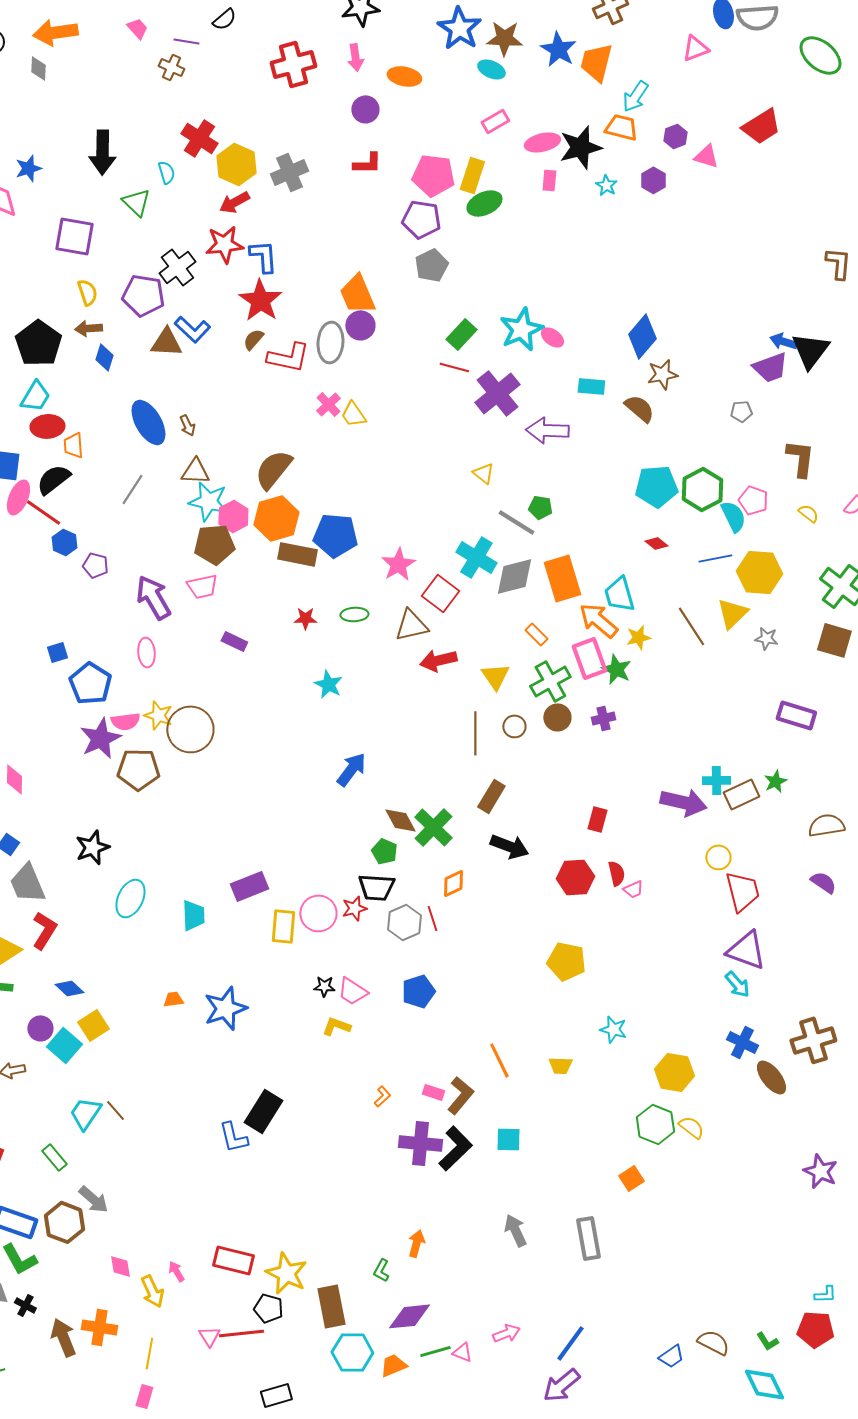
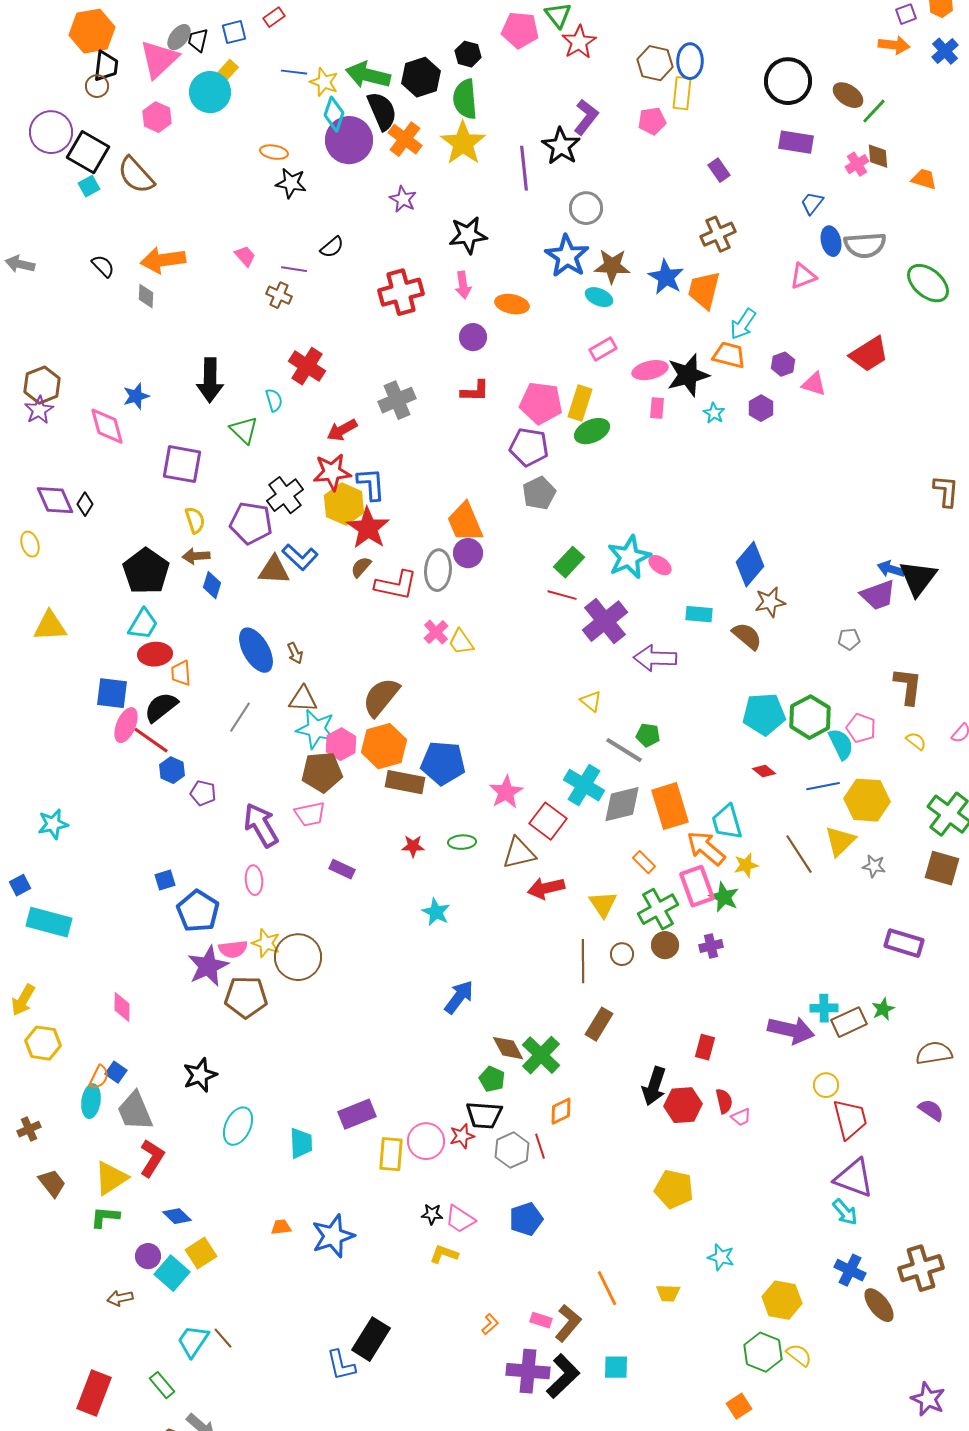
yellow hexagon: (236, 164) -> (344, 504), moved
black arrow: (509, 846) -> (654, 1086), moved, turned 87

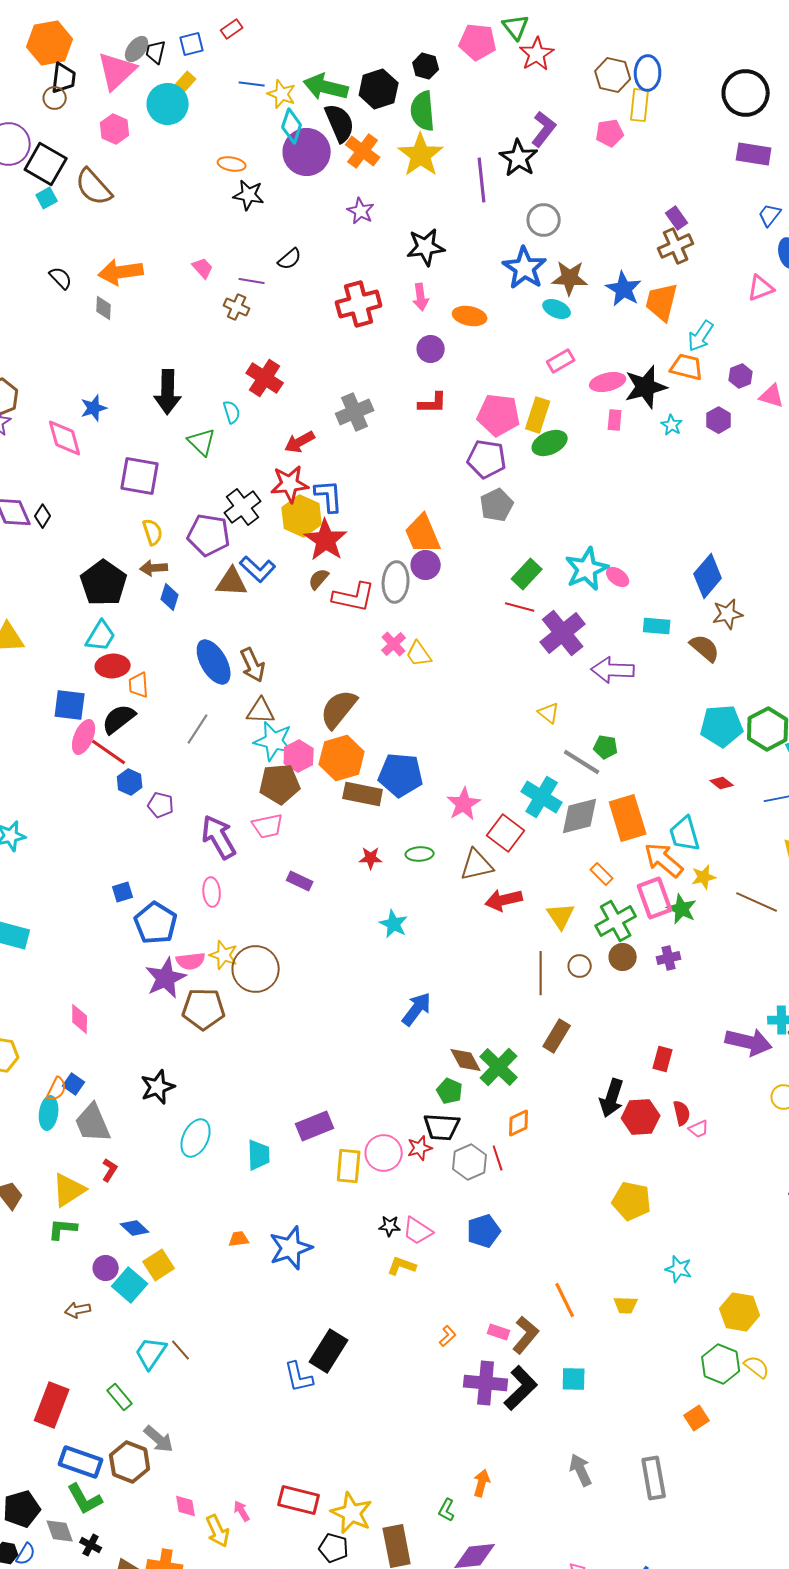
purple rectangle: (719, 170) -> (677, 218), moved
brown arrow: (295, 653) -> (253, 665), size x1.6
brown line: (799, 854) -> (757, 902), moved, turned -33
red L-shape: (152, 1158) -> (110, 1170), size x0.6

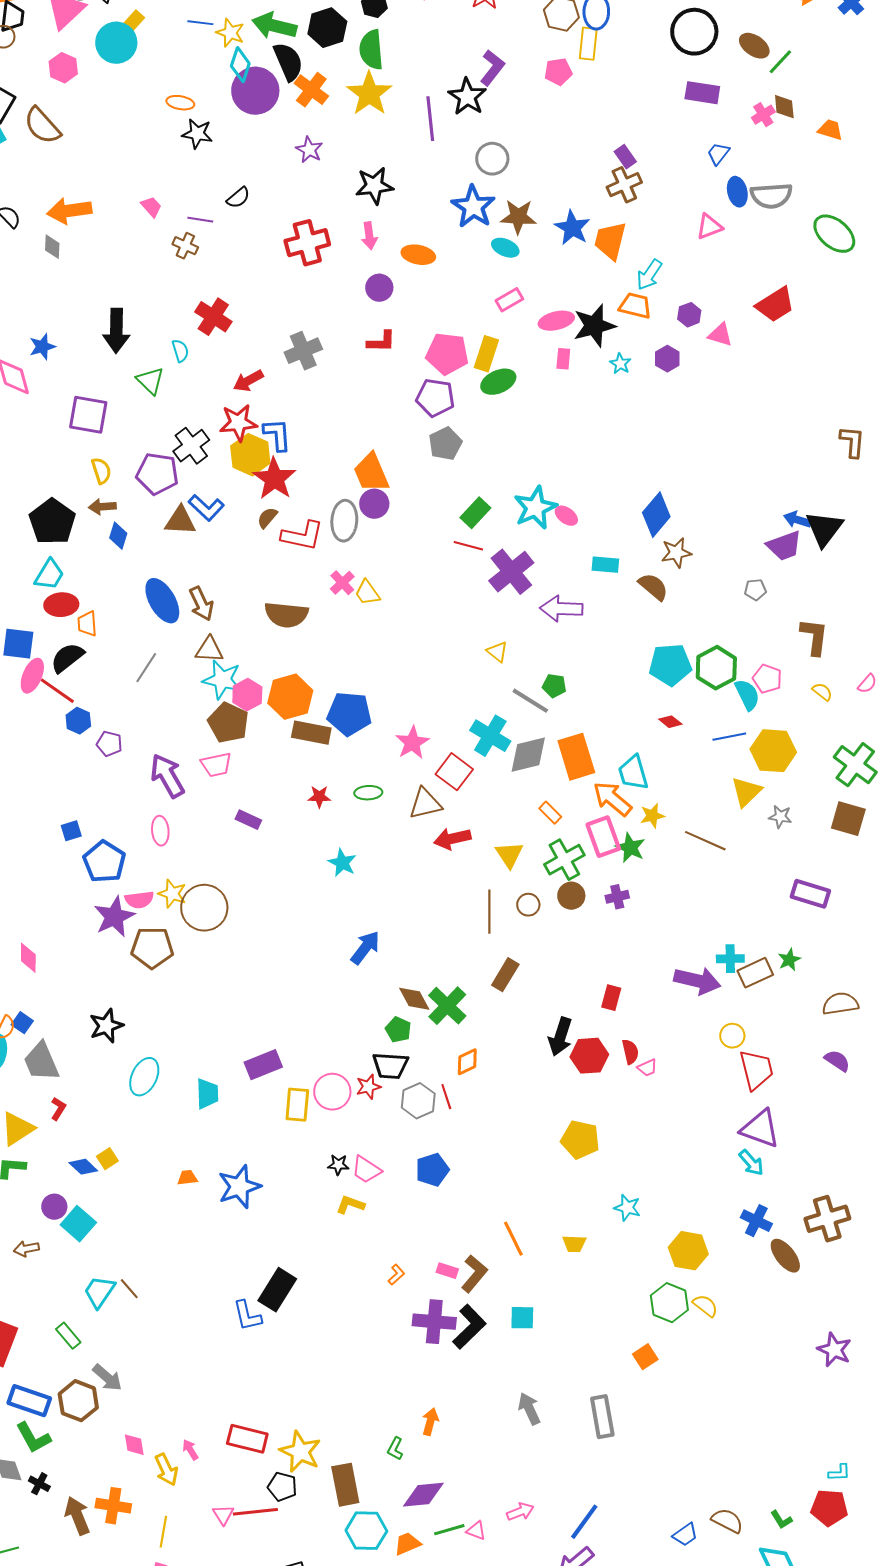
brown semicircle: (339, 709) -> (286, 615), moved, turned -123
brown pentagon: (280, 784) -> (228, 723), turned 30
yellow square: (159, 1265) -> (107, 1159), moved, size x0.7

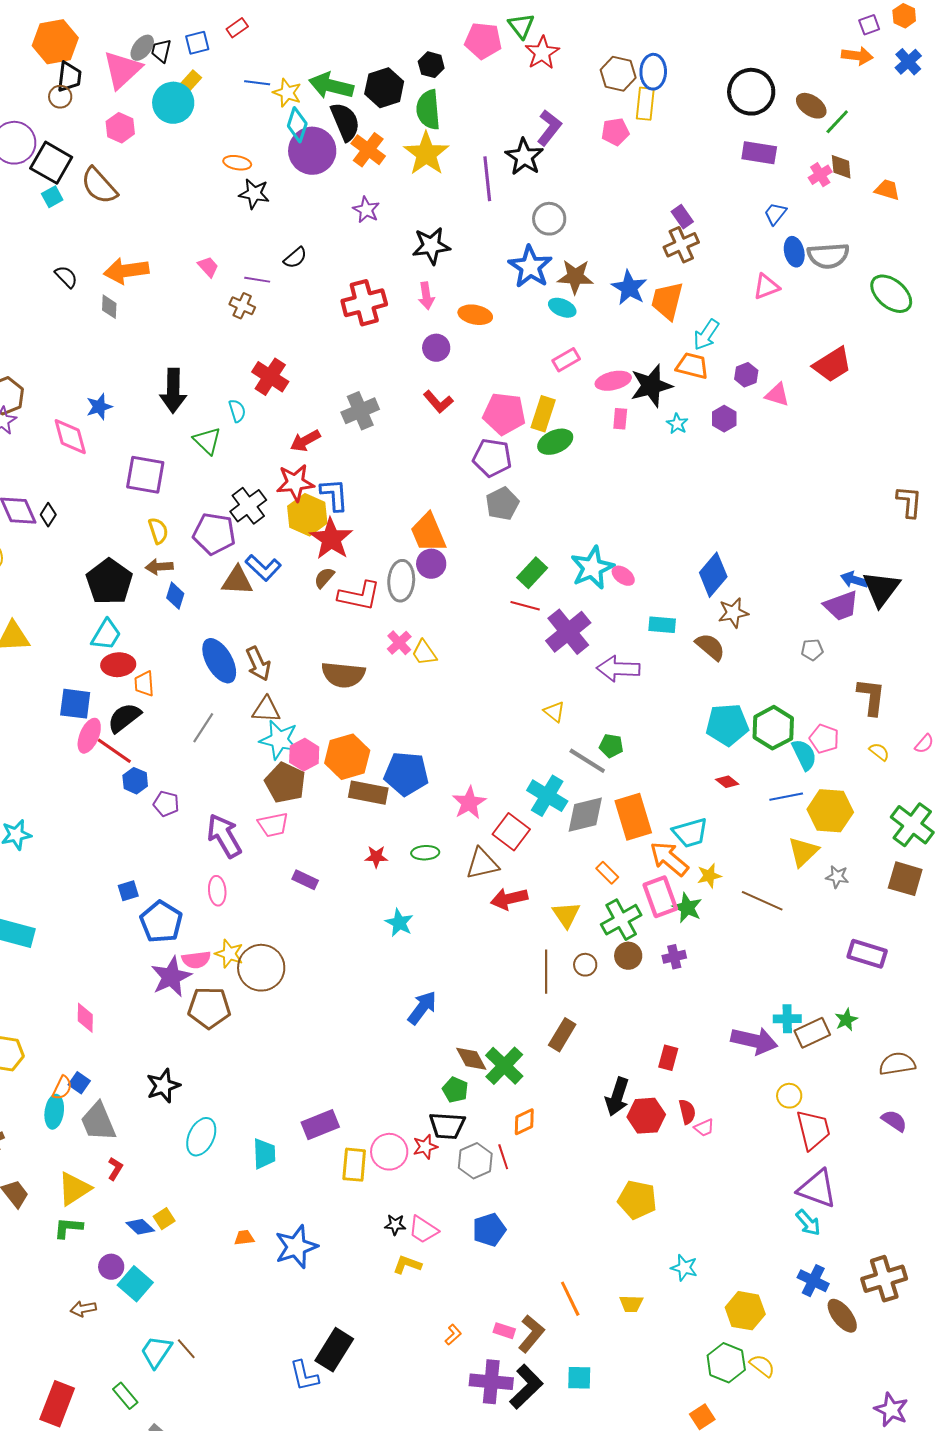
red L-shape: (381, 342) -> (438, 402), turned 48
cyan trapezoid: (633, 773) -> (690, 833), turned -90

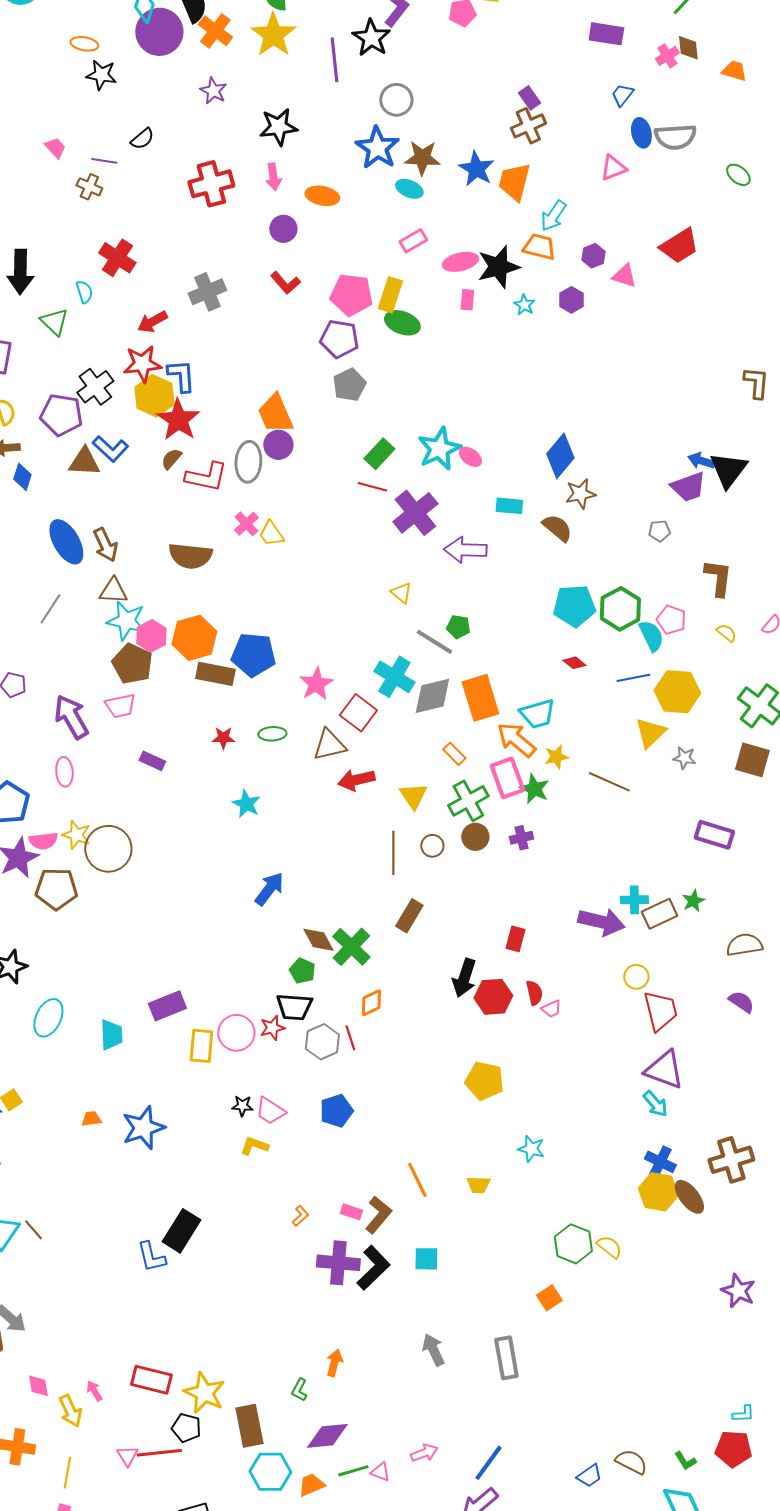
green ellipse: (891, 294) -> (738, 175), size x0.6
green ellipse: (555, 442) -> (402, 323), turned 44
yellow hexagon: (745, 1311) -> (658, 1192), moved

